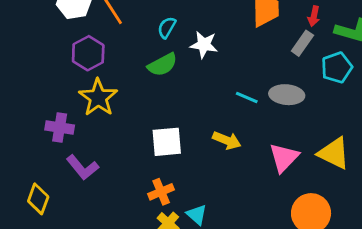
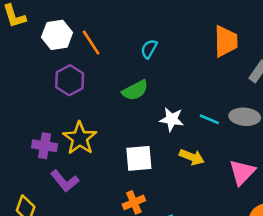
cyan semicircle: (167, 28) -> (149, 49), moved
white star: (204, 45) -> (172, 119), moved
yellow star: (98, 98) -> (80, 138), moved

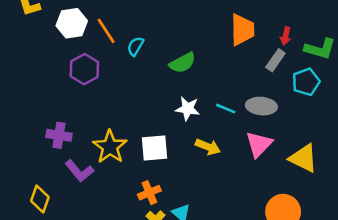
cyan semicircle: (149, 49) -> (135, 46), moved
green semicircle: (135, 90) -> (182, 63), moved
yellow star: (80, 138) -> (110, 147), moved
pink triangle: (242, 172) -> (259, 144), moved

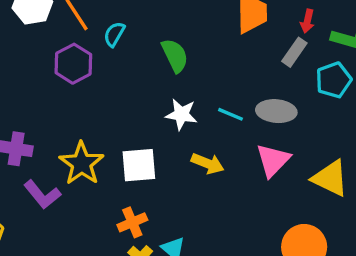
green semicircle: (182, 63) -> (175, 55), turned -88
purple hexagon: (84, 69) -> (73, 64), moved

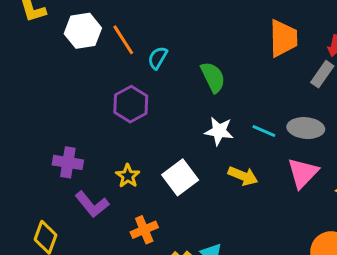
purple hexagon: (73, 64) -> (131, 104), moved
yellow star: (82, 163) -> (128, 176), size x0.6
white square: (139, 165) -> (180, 177), turned -32
orange cross: (132, 222) -> (144, 230), moved

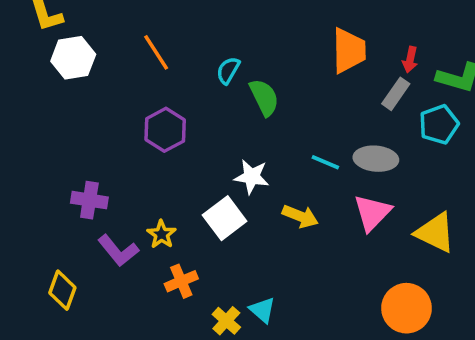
white hexagon: (83, 31) -> (73, 58), moved
cyan semicircle: (158, 58) -> (228, 70), moved
white star: (219, 131) -> (252, 177), moved
yellow star: (128, 176) -> (161, 234), moved

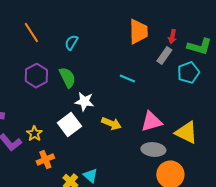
green semicircle: (264, 97) -> (67, 78), moved
gray ellipse: (376, 159) -> (153, 150), moved
cyan line: (325, 162) -> (127, 79), moved
pink triangle: (372, 213) -> (151, 122), turned 30

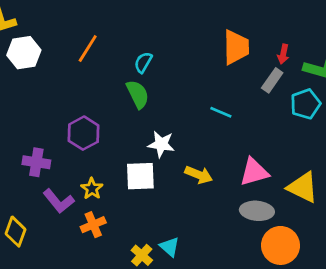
orange line: (31, 33) -> (88, 48), turned 65
purple hexagon: (36, 76) -> (84, 133), moved
green semicircle: (67, 78) -> (138, 94), moved
white square: (69, 125) -> (140, 176), turned 35
orange cross: (45, 160) -> (93, 225), moved

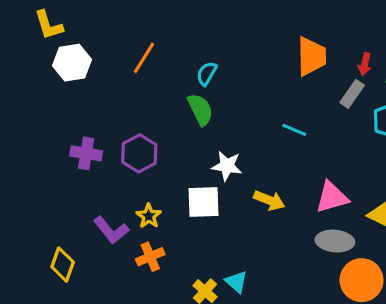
purple cross: (36, 162) -> (86, 153), moved

